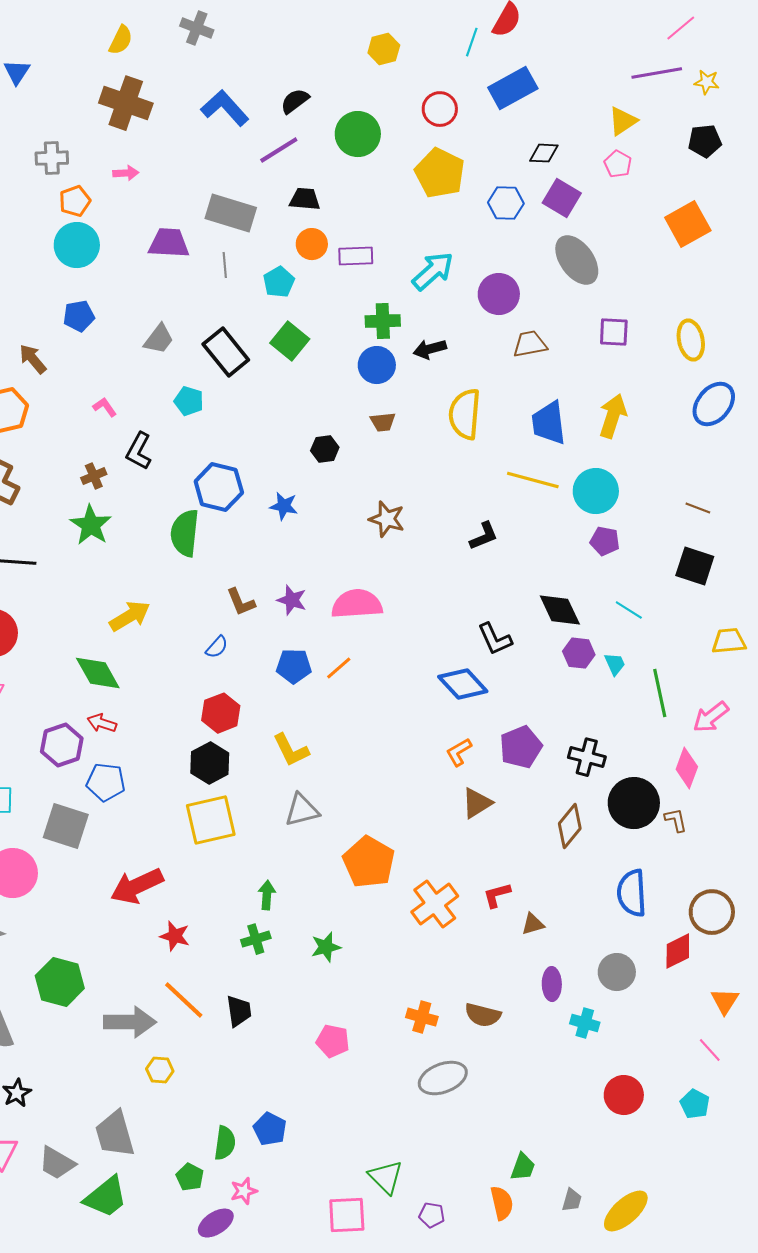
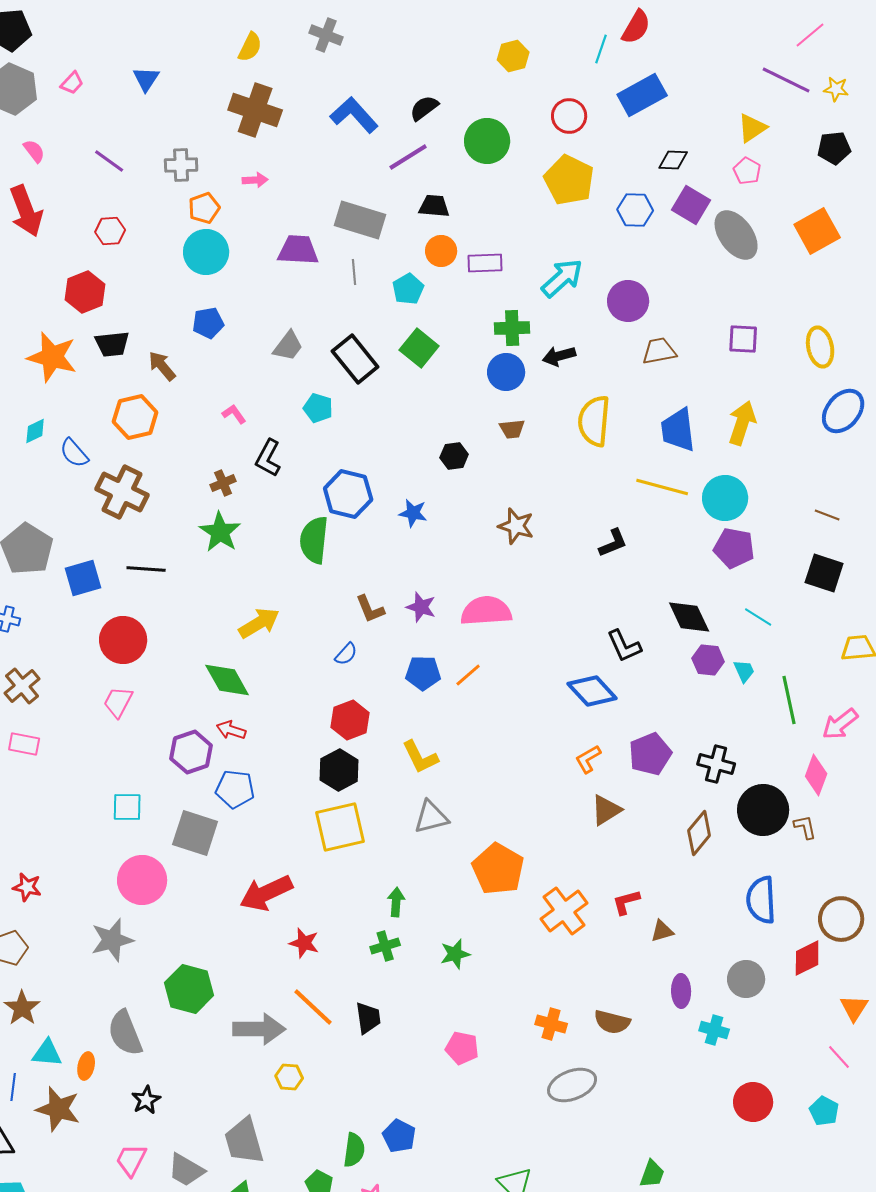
purple line: (657, 73) -> (786, 80), turned 36
gray ellipse: (577, 260) -> (736, 235), moved
purple pentagon: (605, 541) -> (734, 548), size x1.4

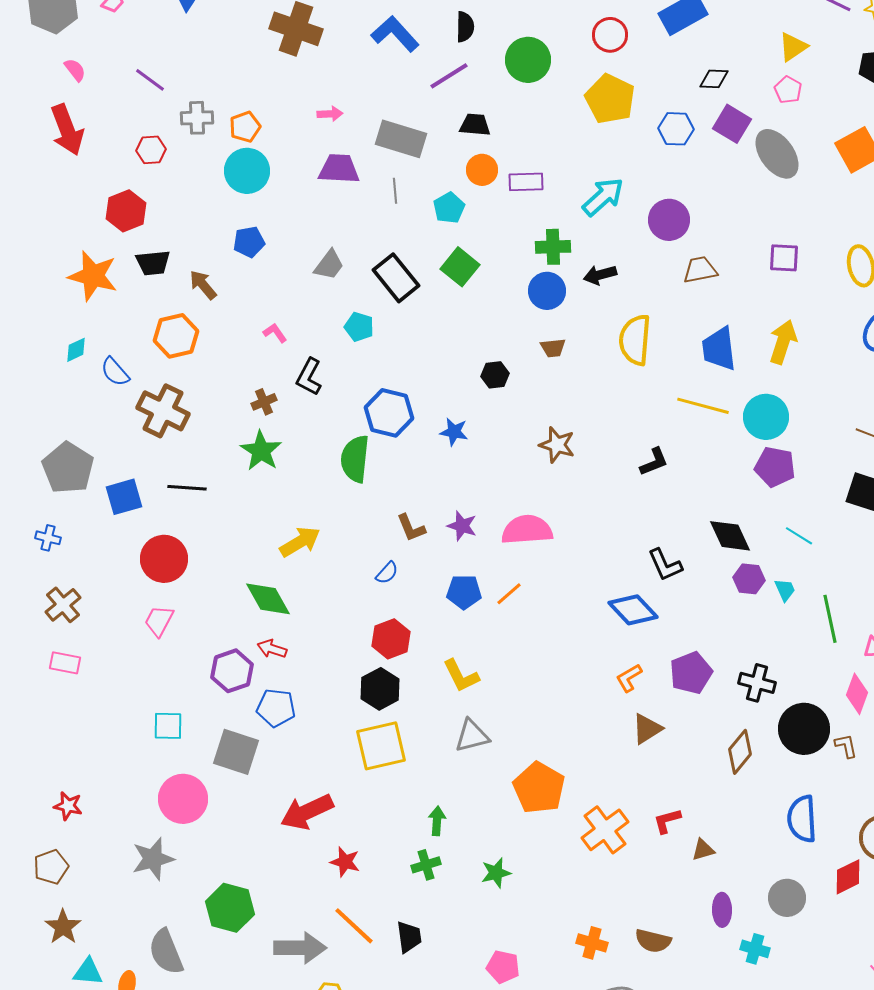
black semicircle: (424, 108) -> (465, 27), turned 128
gray cross: (181, 165) -> (197, 118), moved
pink arrow: (255, 180) -> (330, 114), moved

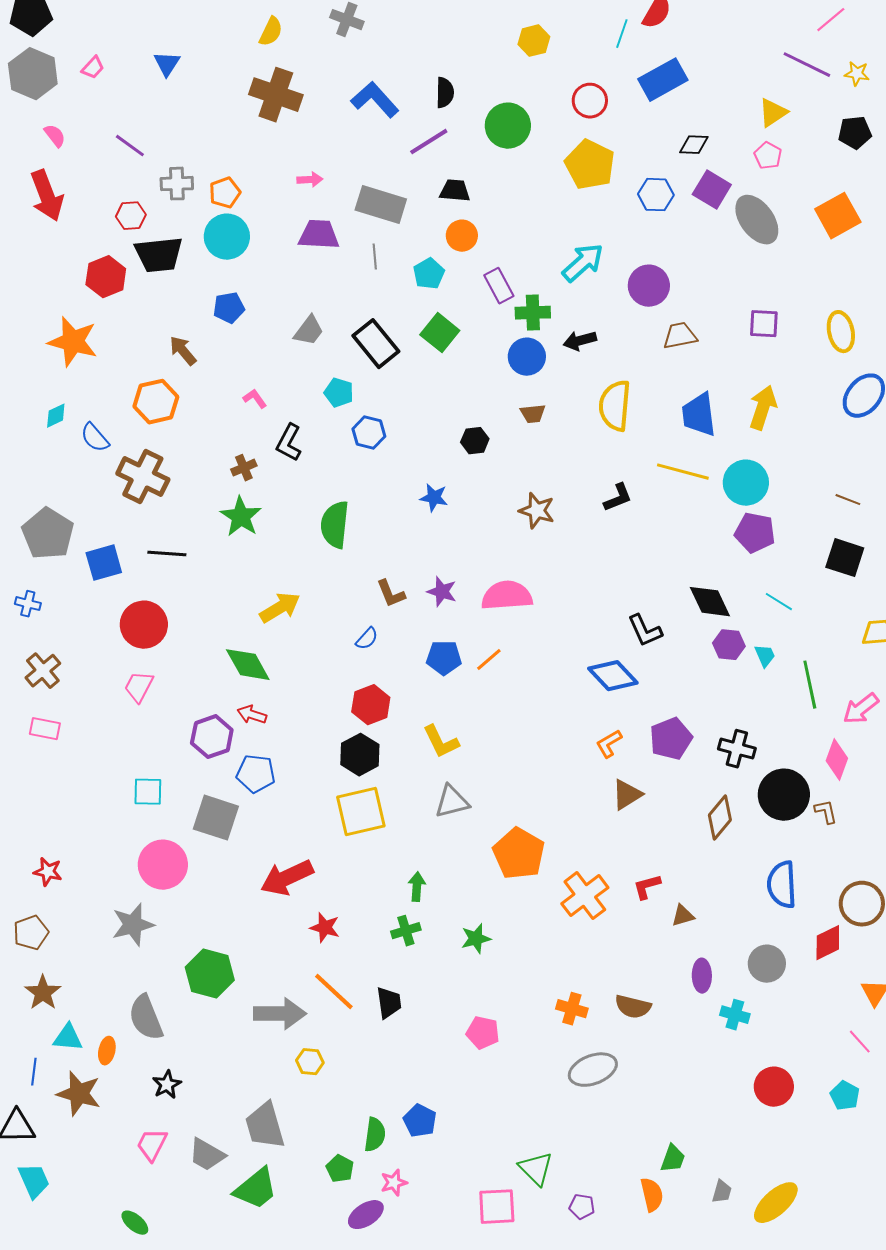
purple rectangle: (526, 182) -> (499, 286), moved, turned 64
black trapezoid: (153, 263) -> (159, 255), moved, size x1.4
blue hexagon: (389, 413) -> (369, 433), moved, size x0.7
black L-shape: (654, 462) -> (618, 498), moved

